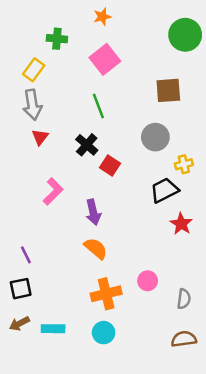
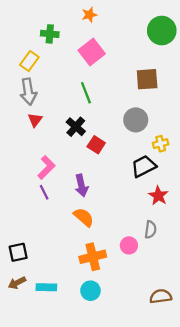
purple line: (26, 255) -> (44, 192), moved
gray semicircle: (184, 299) -> (150, 230), moved

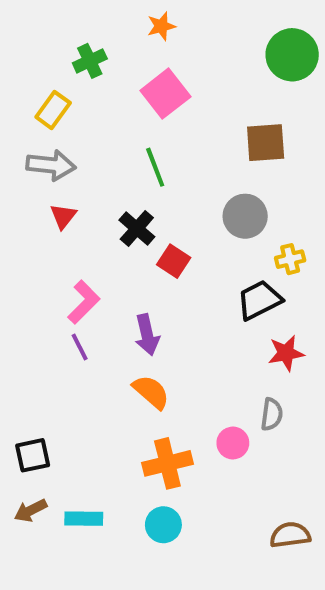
green cross: (50, 34) -> (90, 61), turned -30
gray arrow: (28, 92) -> (51, 165), turned -75
red star: (158, 196) -> (286, 353), turned 30

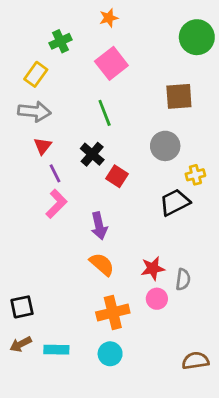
purple line: (80, 347) -> (55, 173), moved
red star: (286, 353) -> (153, 268), moved

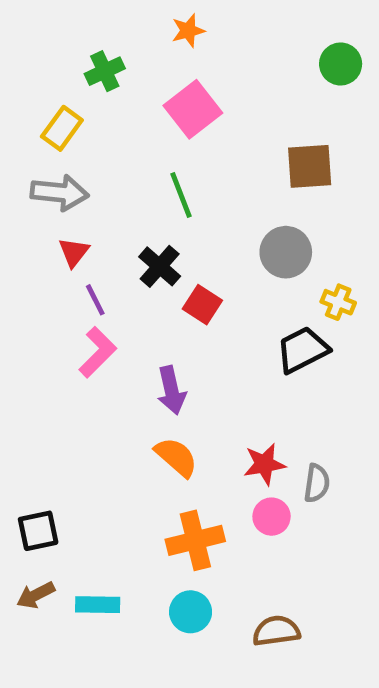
green circle: (197, 37) -> (341, 64), size x0.7
yellow cross: (195, 175) -> (338, 302), turned 36
brown semicircle: (195, 361) -> (276, 631), moved

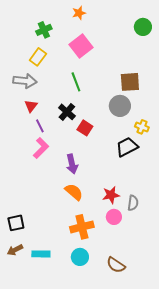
yellow rectangle: (62, 128) -> (38, 57), moved
brown square: (310, 166) -> (130, 82), moved
brown semicircle: (276, 631) -> (116, 265), turned -138

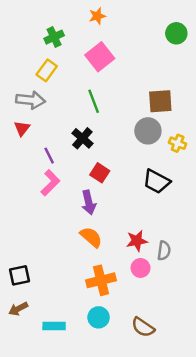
red triangle: (31, 106) -> (22, 128), moved
yellow cross: (142, 127) -> (178, 143), moved
red square: (85, 128) -> (100, 173), moved
black trapezoid: (127, 147) -> (157, 182), turned -125
cyan rectangle: (41, 254) -> (54, 326), moved

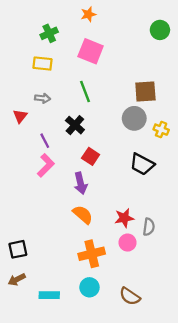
pink square: (100, 57) -> (91, 51), turned -30
yellow rectangle: (47, 70) -> (42, 64), turned 60
gray arrow: (31, 100) -> (42, 98), moved, size x0.6

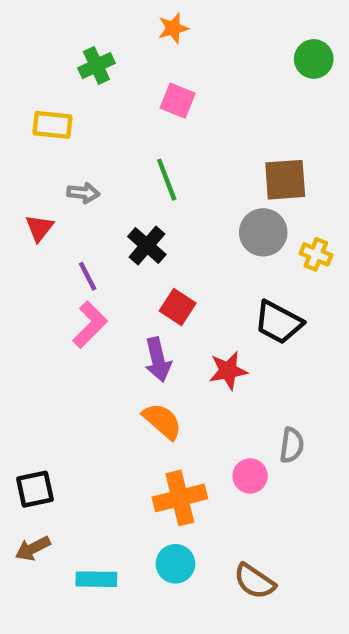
pink square: (91, 51) -> (178, 101), size x0.7
yellow rectangle: (42, 64) -> (53, 125), moved
red star: (124, 218) -> (228, 371), moved

